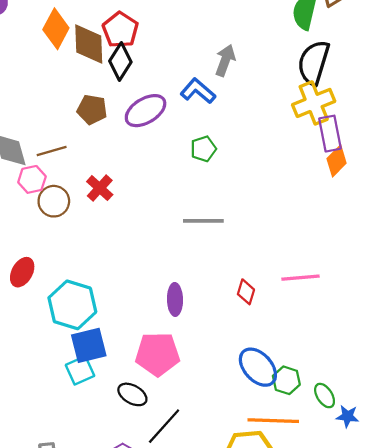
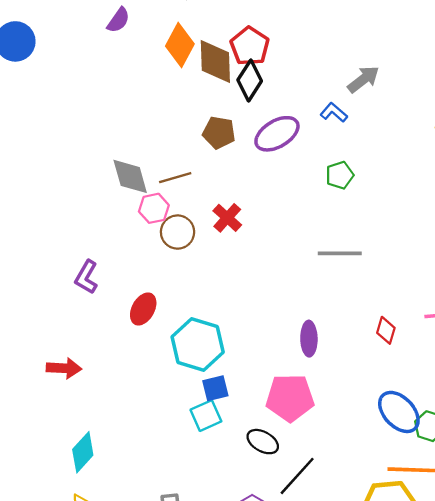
gray arrow: (225, 60) -> (363, 79), turned 32
blue L-shape: (198, 91) -> (334, 112), size x0.7
blue square: (89, 345) -> (215, 388), size x0.7

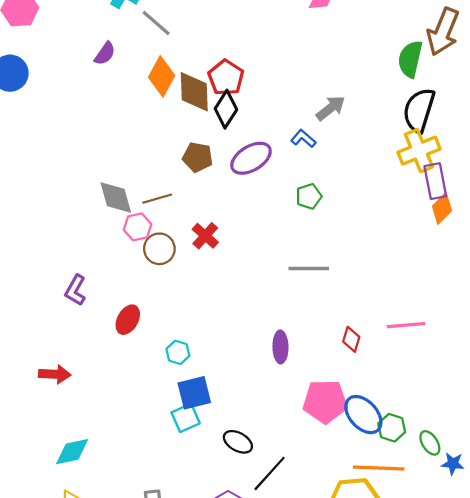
cyan hexagon: (198, 345) -> (178, 352), size x0.5
blue square: (215, 388) -> (194, 393), size x1.4
pink pentagon: (290, 398) -> (325, 401), moved
cyan diamond: (83, 452) -> (72, 452), turned 36

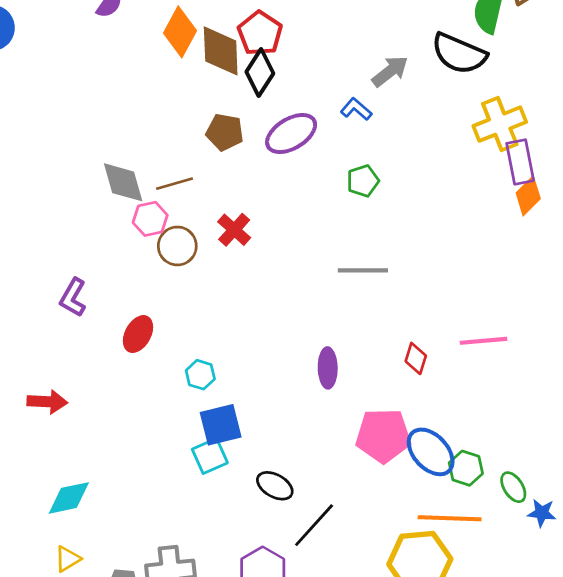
black semicircle: (419, 110) -> (459, 54), moved, turned -84

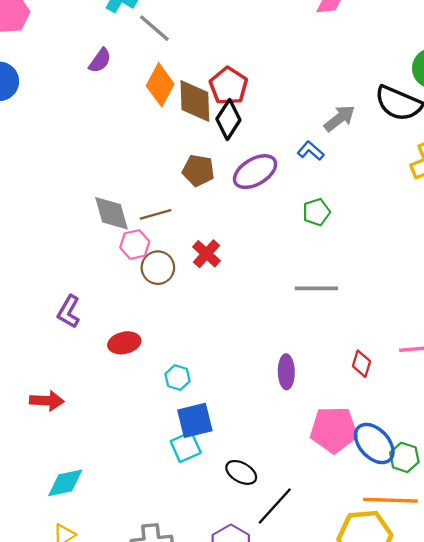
red ellipse: (138, 334) -> (124, 343), turned 48

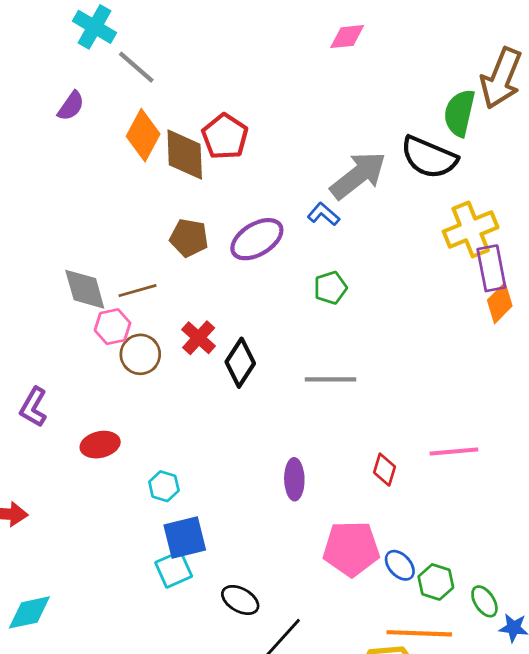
gray arrow: (340, 118) -> (358, 175), size x1.5
black diamond: (228, 120) -> (240, 363), moved
blue ellipse: (374, 444) -> (400, 565), size x0.6

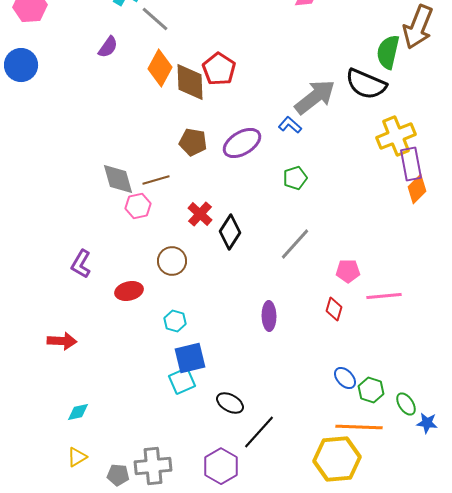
brown circle: (140, 354) -> (172, 261), moved
gray line: (330, 379) -> (295, 244), turned -48
pink pentagon: (351, 549) -> (348, 271), moved, size x0.6
cyan diamond: (29, 612) -> (78, 412), size x0.7

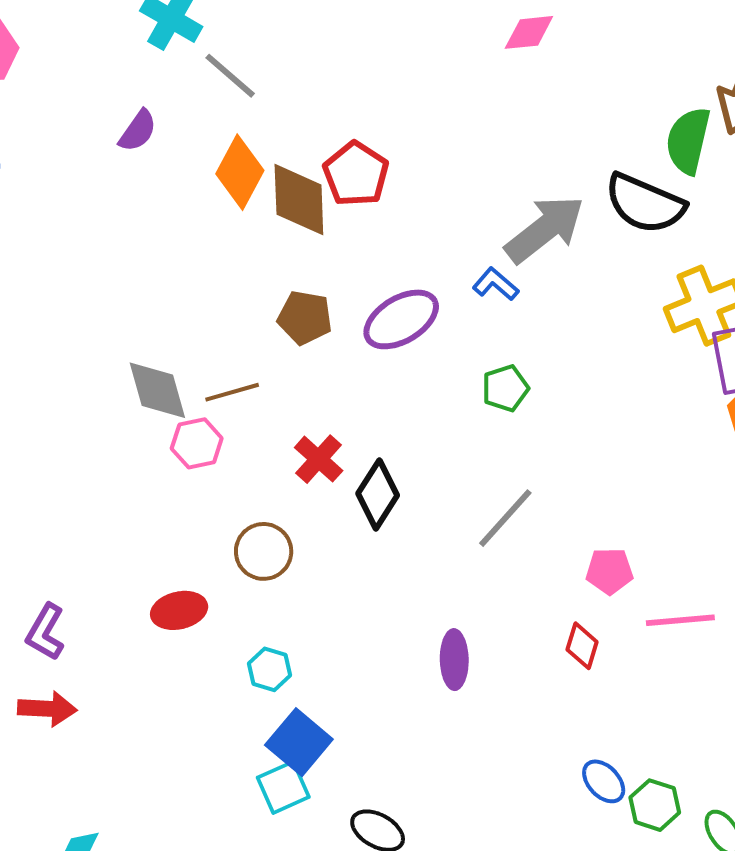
purple L-shape: (81, 264) -> (45, 632), moved
blue square: (190, 358) -> (299, 742), turned -36

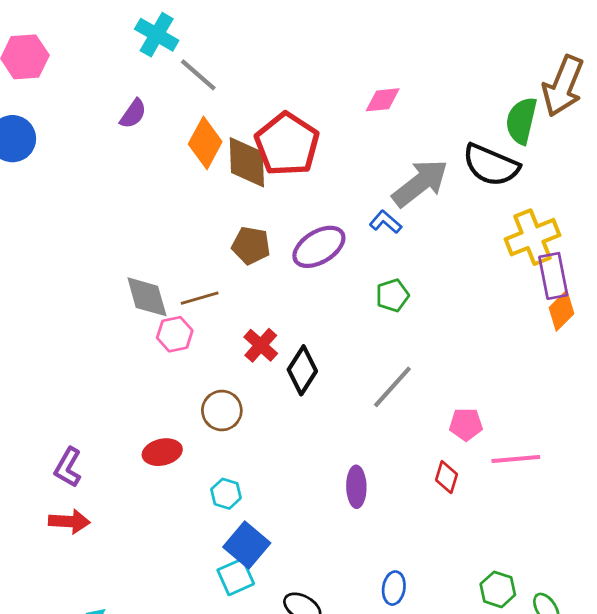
pink diamond: (529, 32) -> (383, 100), moved
red pentagon: (356, 174) -> (287, 144), size x1.4
blue ellipse: (604, 781) -> (394, 588), moved, turned 52

